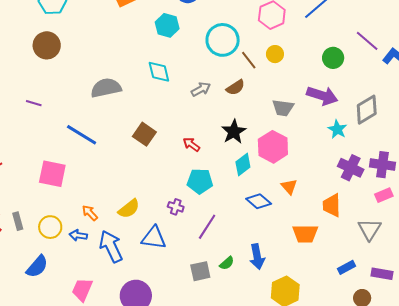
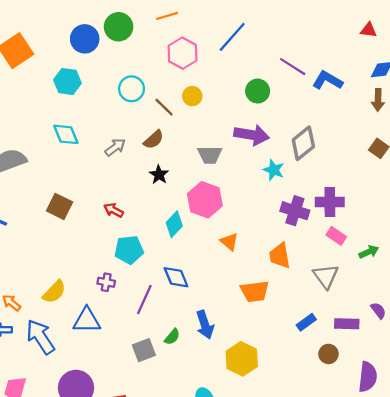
cyan circle: (223, 40) -> (132, 89), size x0.7
black star: (234, 132) -> (159, 175), moved, size x0.7
pink rectangle: (384, 195) -> (336, 236), turned 66
blue diamond: (259, 201) -> (176, 277), moved, turned 35

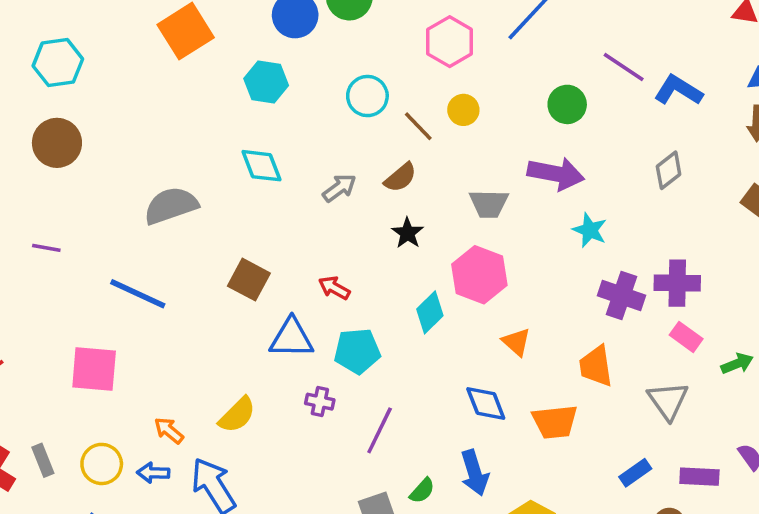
gray diamond: (303, 143) -> (669, 170), moved, size x0.7
blue diamond: (176, 277) -> (486, 403), moved
blue triangle: (87, 320) -> (292, 338), moved

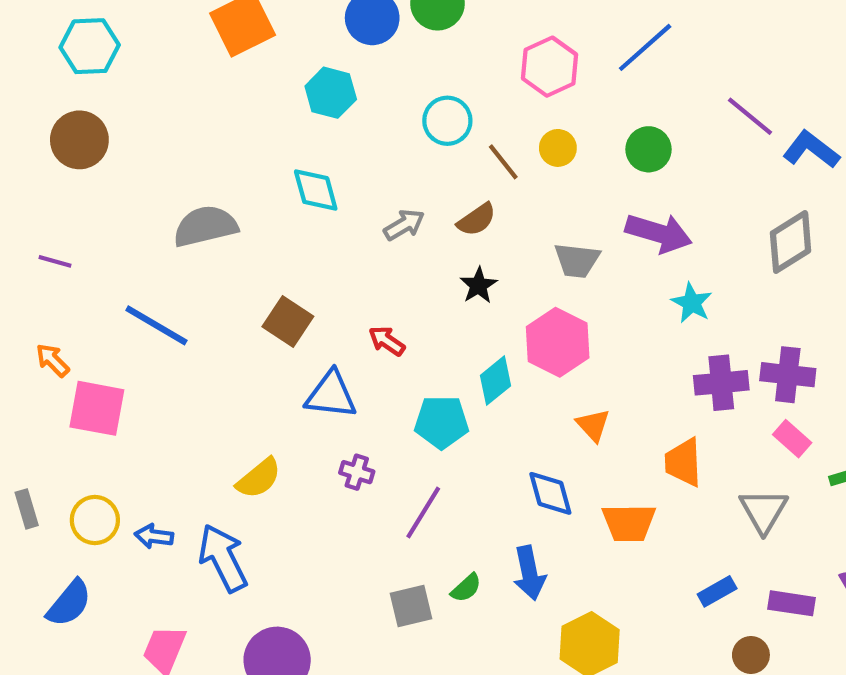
green circle: (567, 104) -> (649, 149), moved
gray diamond: (669, 170) -> (791, 242), size x1.4
purple cross: (622, 296) -> (721, 383), turned -30
cyan pentagon: (357, 351) -> (442, 422), moved
orange arrow: (169, 430) -> (53, 360), moved

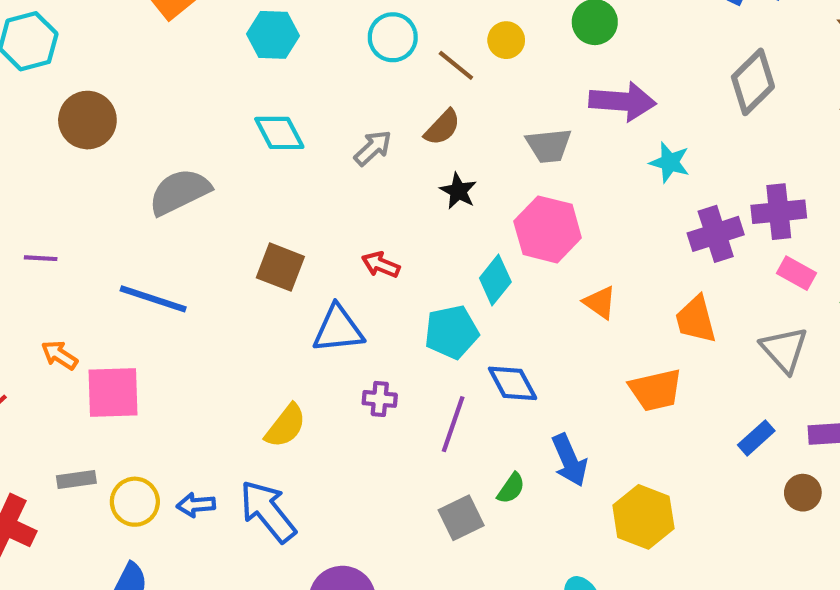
brown circle: (79, 140) -> (87, 120), moved
blue diamond: (550, 493) -> (513, 383), moved
gray rectangle: (27, 509) -> (76, 479), moved, turned -69

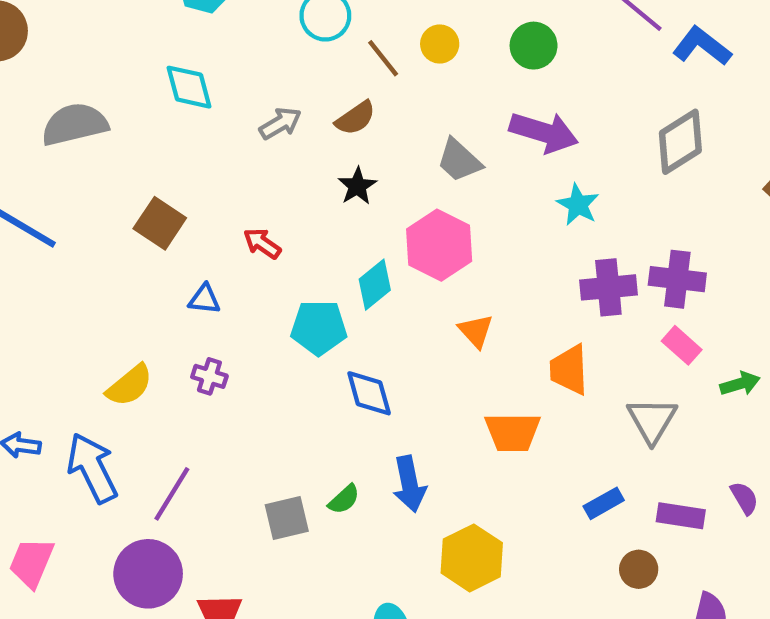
gray trapezoid: (549, 145) -> (459, 160), turned 36
blue triangle: (338, 329) -> (204, 299), size x0.6
purple cross: (380, 399) -> (209, 376), moved
purple line: (453, 424) -> (172, 494), moved

